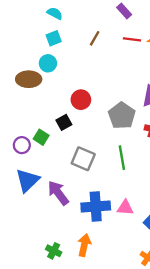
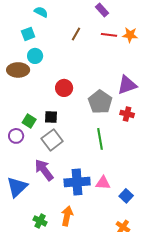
cyan square: (54, 38) -> (28, 34), moved
black square: (64, 122) -> (51, 117), moved, turned 32
purple circle: (22, 145) -> (16, 136), moved
gray square: (83, 159) -> (52, 140), moved, turned 30
blue triangle: (28, 180) -> (17, 187), moved

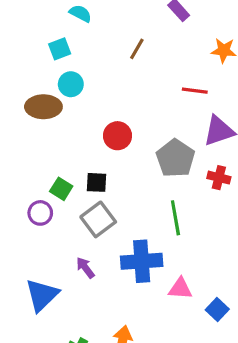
red line: (109, 35) -> (195, 91), moved
purple arrow: (44, 170) -> (85, 268), size x0.6
blue cross: (77, 182) -> (142, 261), moved

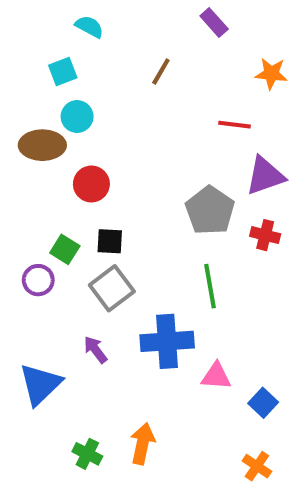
red circle: (117, 136) -> (91, 184), moved

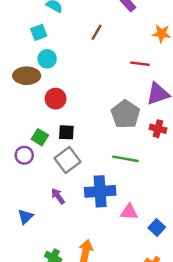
green line: (210, 286) -> (125, 159), turned -70
blue triangle: (40, 384) -> (25, 217), size x0.6

